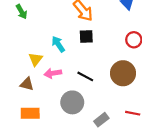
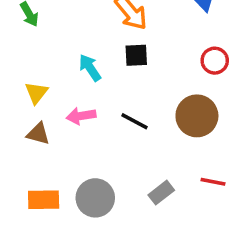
yellow triangle: (36, 59) -> (36, 93), moved
gray circle: (72, 102) -> (95, 198), moved
orange rectangle: (30, 113) -> (44, 200), moved

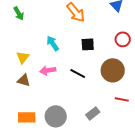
black square: (136, 55) -> (88, 44), moved
red line: (213, 182) -> (122, 99), moved

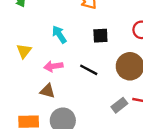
brown triangle: (24, 80) -> (48, 91), moved
gray rectangle: (93, 113) -> (119, 105), moved

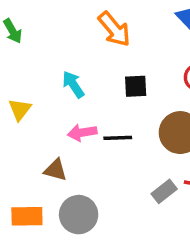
pink arrow: (53, 66) -> (82, 133), moved
black line: (89, 70) -> (118, 138), turned -30

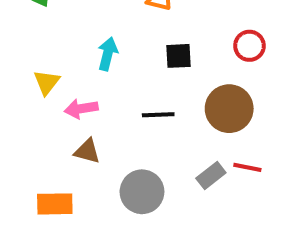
cyan arrow: (73, 84) -> (108, 54), turned 48
pink arrow: (82, 133) -> (81, 109), moved
gray circle: (79, 215) -> (142, 192), moved

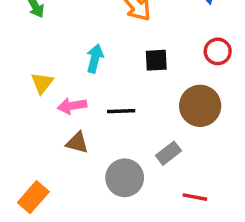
black line: (158, 115) -> (121, 111), moved
red line: (247, 167) -> (195, 197), moved
gray rectangle: (211, 176) -> (169, 153), moved
orange rectangle: (55, 204) -> (33, 197), moved, turned -48

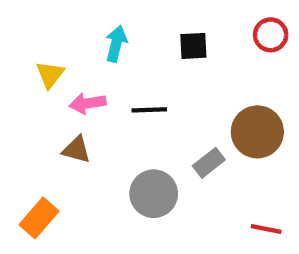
brown circle: (200, 106) -> (257, 132), moved
brown triangle: (77, 143) -> (76, 150), moved
red line: (195, 197) -> (266, 229), moved

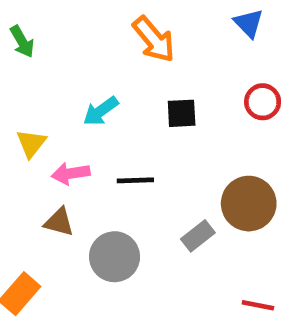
cyan arrow: (116, 44) -> (101, 111), turned -140
gray circle: (154, 194) -> (115, 257), moved

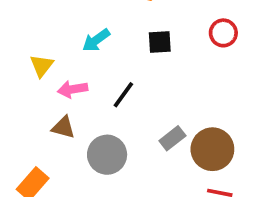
black line: (135, 180) -> (123, 95), turned -52
brown circle: (249, 204) -> (212, 149), moved

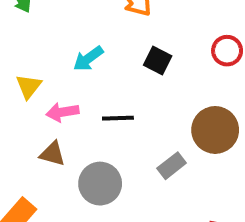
black square: (160, 42) -> (158, 61), turned 30
black line: (123, 95) -> (118, 118), turned 52
brown circle: (212, 149) -> (215, 130), moved

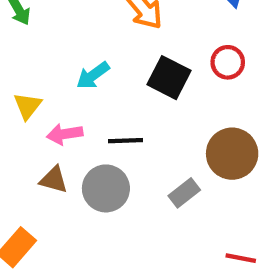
red circle: (227, 51) -> (228, 62), moved
black square: (158, 61) -> (169, 78), size x1.4
gray circle: (100, 184) -> (106, 188), moved

